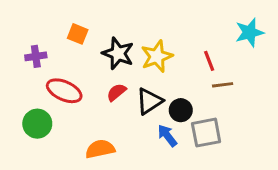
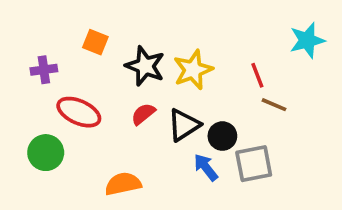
brown line: (223, 85) -> (274, 105), turned 30

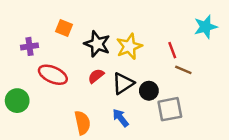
green circle: (46, 153) -> (17, 101), moved
blue arrow: (206, 167) -> (121, 118), moved
orange semicircle: (123, 184) -> (82, 123), turned 90

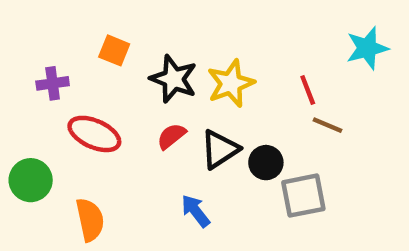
blue arrow: (121, 118) -> (196, 211), moved
orange semicircle: (82, 123) -> (90, 220), moved

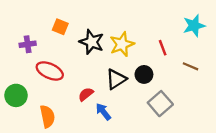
brown line: (328, 125) -> (191, 66), moved
red semicircle: (171, 136) -> (86, 94), moved
black circle: (266, 163) -> (144, 74), moved
gray square: (303, 196) -> (160, 104), turned -30

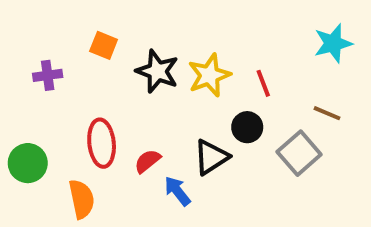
red line: (163, 48) -> (263, 83), moved
red ellipse: (50, 71) -> (102, 143), moved, turned 60
black triangle: (116, 79) -> (211, 157), moved
gray square: (160, 104) -> (299, 153), moved

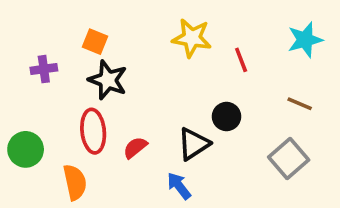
black star: (157, 71) -> (108, 80), moved
yellow star: (209, 75) -> (192, 38), moved, turned 30
red line: (263, 83) -> (241, 60), moved
gray square: (299, 153) -> (289, 159), moved
blue arrow: (177, 191) -> (179, 186), moved

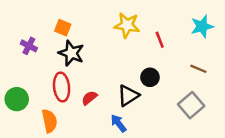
purple cross: (44, 69) -> (29, 46), turned 35

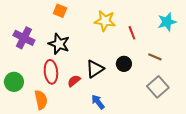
orange square: (63, 28) -> (60, 11), moved
purple cross: (29, 46) -> (24, 38), size x1.5
brown line: (198, 69) -> (155, 57), moved
black triangle: (128, 95) -> (95, 69), moved

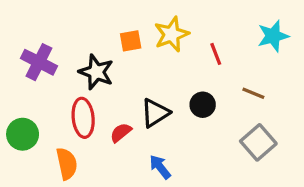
orange square: (60, 11) -> (131, 41), moved, turned -32
yellow star: (105, 21) -> (172, 34), turned -30

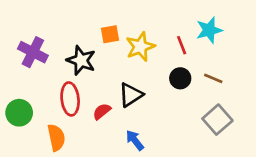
yellow star: (172, 34) -> (140, 47), moved
cyan star: (273, 36) -> (209, 30), moved
black circle: (203, 105) -> (180, 78), moved

